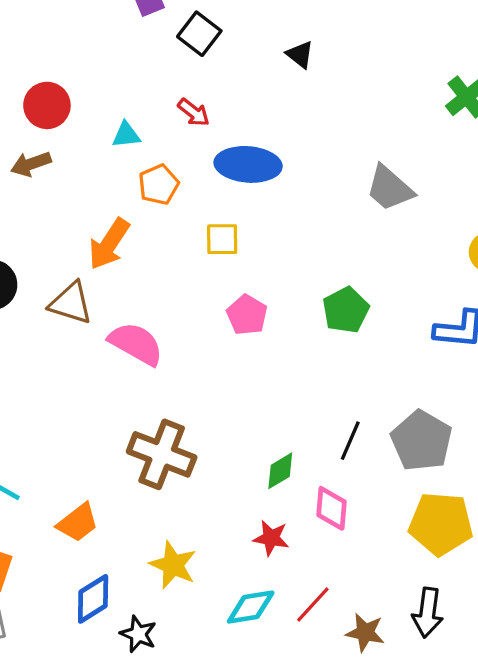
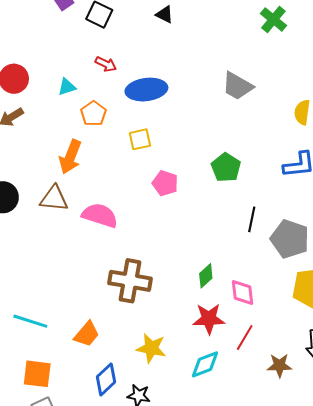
black line: (350, 441) -> (252, 219), moved
red star: (271, 538) -> (209, 319), size x1.4
red line: (313, 604) -> (245, 337), moved

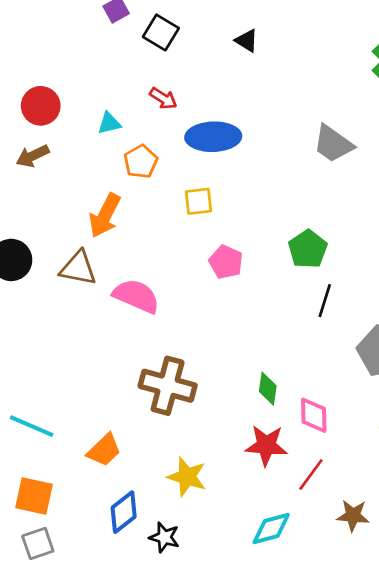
black line: (252, 219) -> (325, 301), moved
green diamond: (206, 276) -> (268, 389), turned -45
cyan diamond: (205, 364) -> (271, 528), moved

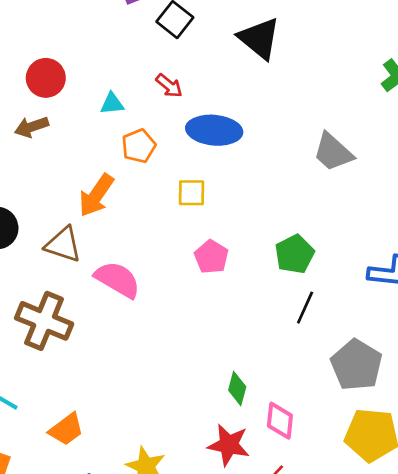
black triangle: (247, 41) -> (259, 38), size x1.8
brown cross: (168, 386) -> (44, 321), moved

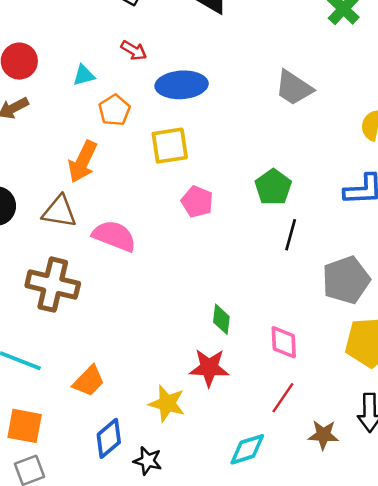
yellow square: (191, 193) -> (170, 146), size x1.4
gray pentagon: (357, 365) -> (346, 280), turned 30
green diamond: (237, 388) -> (221, 319), moved
red star: (229, 445) -> (209, 368), moved

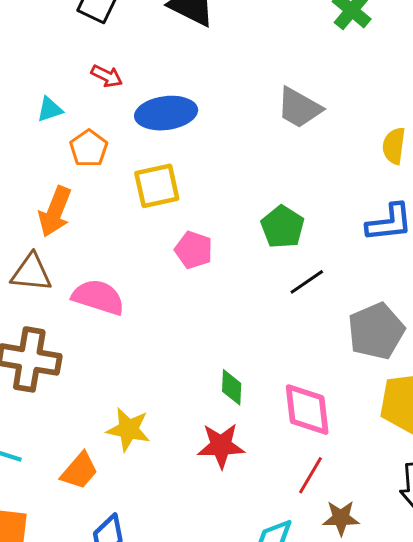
black line: (291, 235) -> (307, 282), turned 44
pink diamond: (284, 342) -> (307, 410), size x1.4
yellow star: (167, 403) -> (128, 429), moved
brown star: (323, 435) -> (341, 518), moved

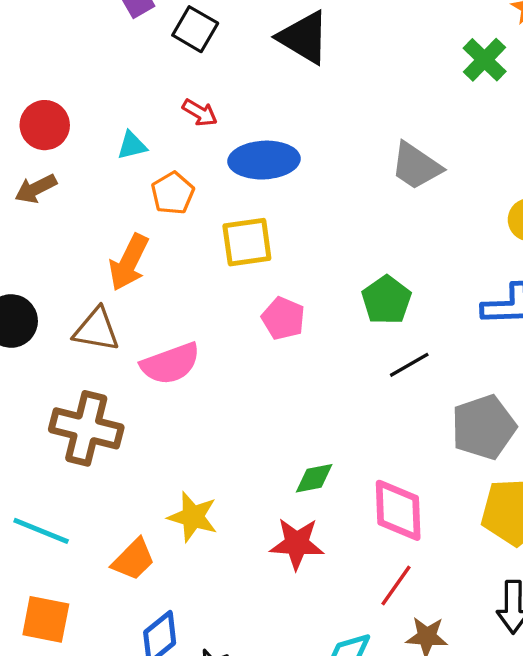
pink semicircle: (98, 297) -> (170, 364), turned 138
green diamond: (232, 387) -> (314, 478), turned 72

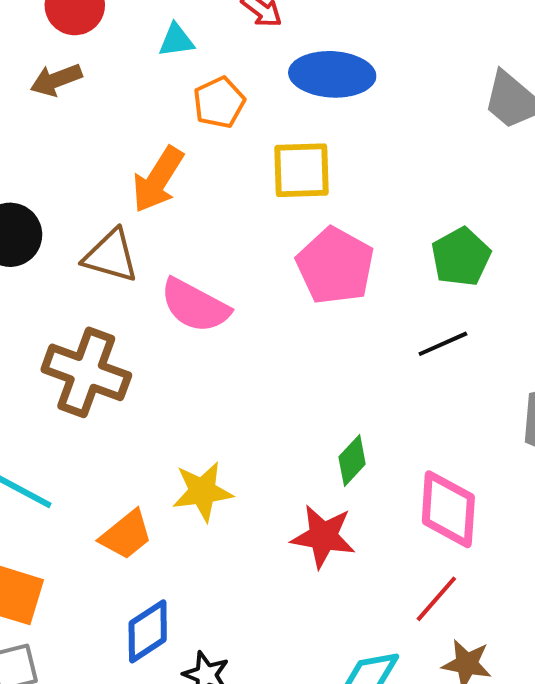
pink pentagon: (283, 318) -> (335, 266), size x1.5
pink semicircle: (170, 364) -> (195, 306), turned 42
black line: (409, 365) -> (443, 344), moved
green diamond: (314, 478) -> (352, 460), turned -42
yellow star: (193, 517) -> (202, 491), turned -30

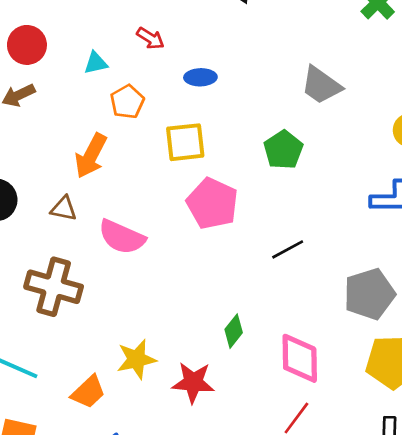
blue ellipse: (332, 74) -> (200, 77), size x0.6
brown triangle: (111, 256) -> (64, 209), size x0.7
green pentagon: (461, 257) -> (283, 150), moved
red star: (323, 536) -> (193, 382), moved

